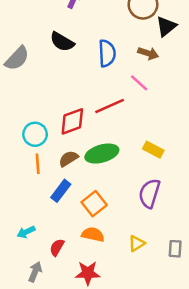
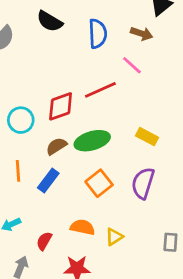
orange line: (38, 164) -> (18, 171), moved
orange square: (94, 204) -> (99, 183), moved
yellow triangle: (137, 244) -> (114, 237), moved

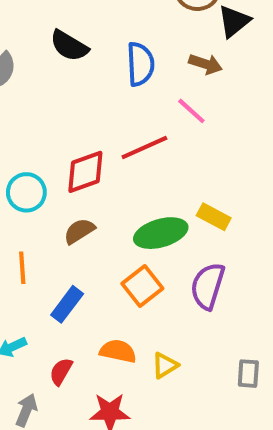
green ellipse: (92, 141) -> (161, 233), moved
blue rectangle: (48, 180) -> (67, 304), moved

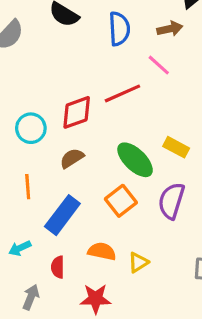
brown arrow: (206, 64) -> (170, 29), turned -30
green ellipse: (161, 233) -> (135, 160), turned 60
blue rectangle: (67, 304) -> (62, 215), size x1.4
red semicircle: (61, 372) -> (58, 267), turned -30

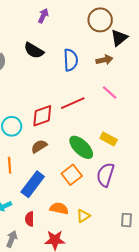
pink line: (159, 65) -> (110, 93), moved

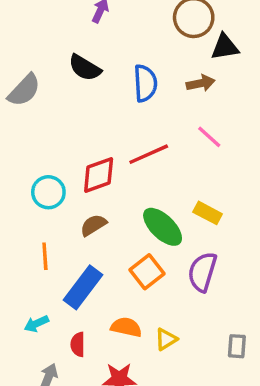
black triangle: (119, 38) -> (225, 47), turned 30

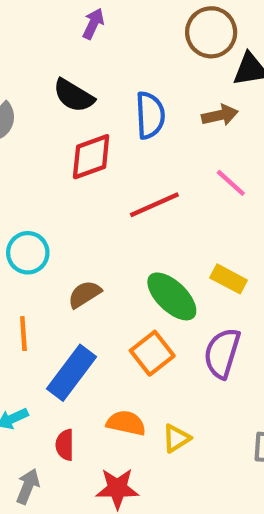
red diamond: (99, 175) -> (91, 157), moved

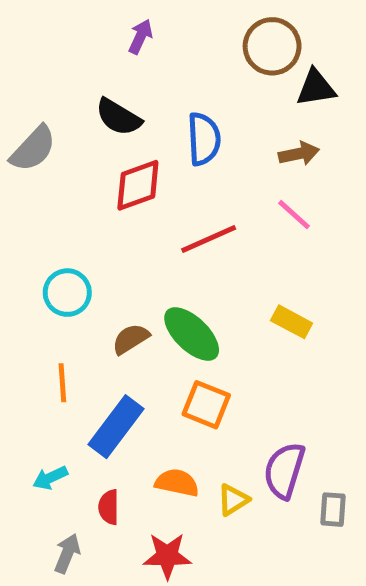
brown arrow: (220, 115) -> (299, 154), moved
green ellipse: (172, 296) -> (192, 334), moved
orange square: (152, 353) -> (206, 405), turned -30
purple semicircle: (222, 353) -> (284, 471), moved

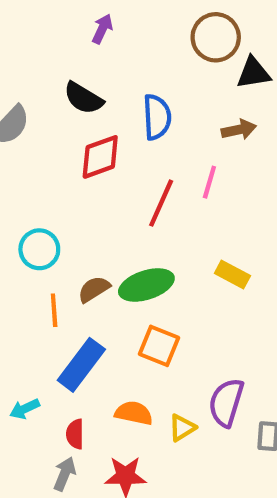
pink line: (294, 215) -> (209, 182), moved, turned 64
red line: (209, 239) -> (161, 203), turned -42
green ellipse: (192, 334) -> (146, 285), turned -62
orange line: (62, 383) -> (54, 310), moved
gray arrow: (67, 553) -> (65, 474), moved

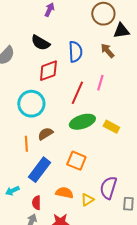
brown arrow: (239, 130) -> (107, 51), moved, turned -119
cyan circle: (39, 249) -> (31, 104), moved, size x1.4
green ellipse: (146, 285) -> (82, 122), moved

